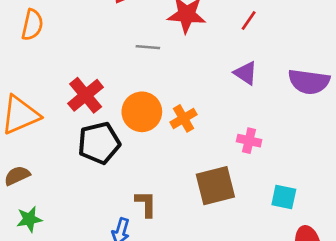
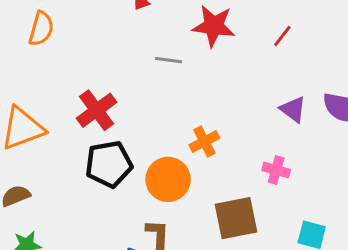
purple triangle: (246, 73) -> (293, 109), moved
orange circle: (142, 112) -> (168, 179), moved

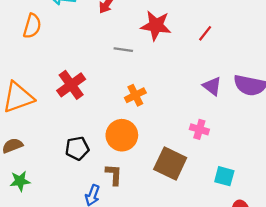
orange cross: (204, 142) -> (135, 95), moved
black pentagon: (109, 164) -> (77, 148), moved, size x0.7
brown square: (236, 218) -> (170, 164), turned 36

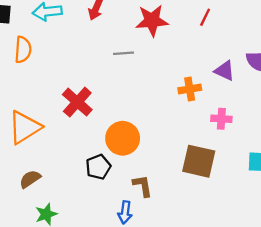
orange cross: (135, 95) -> (190, 89), moved, turned 30
orange circle: (122, 135) -> (123, 138), moved

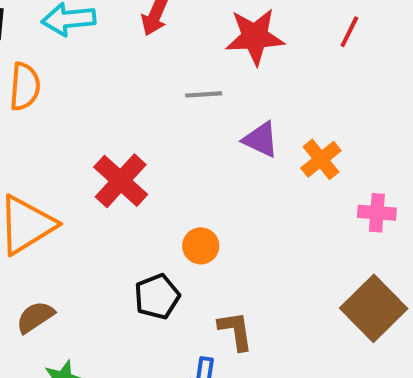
purple triangle: (225, 71) -> (261, 140), moved
orange cross: (190, 89) -> (321, 159), turned -30
orange circle: (123, 138) -> (201, 246), size x0.6
brown square: (199, 161) -> (374, 308), moved, turned 32

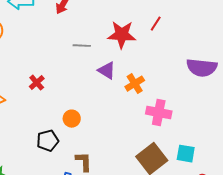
red star: (255, 37) -> (122, 35), moved
red cross: (121, 181) -> (37, 83), size x0.6
pink cross: (377, 213) -> (159, 113), size x1.4

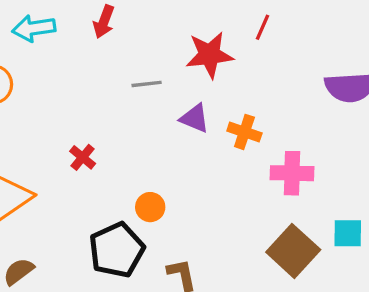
orange cross: (135, 84) -> (244, 132), turned -30
black pentagon: (48, 141) -> (117, 250), size x1.5

